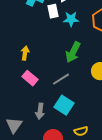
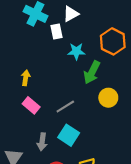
cyan star: (71, 19) -> (76, 51), moved
green arrow: (73, 52) -> (92, 72), moved

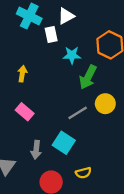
yellow arrow: (26, 78) -> (22, 74), moved
gray line: (65, 106) -> (78, 113), moved

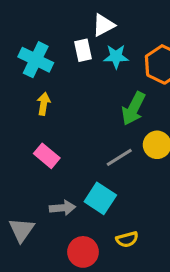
cyan cross: (29, 16) -> (36, 60), moved
cyan star: (72, 55) -> (116, 57), moved
gray arrow: (36, 150) -> (63, 208), turned -102

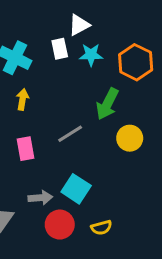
pink rectangle: (47, 156) -> (25, 149), turned 40
gray line: (119, 157) -> (70, 134), moved
red circle: (83, 252) -> (60, 225), moved

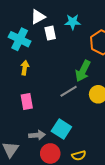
white triangle: (79, 25) -> (38, 17), moved
cyan star: (91, 55) -> (73, 22), moved
gray line: (70, 134) -> (69, 91), moved

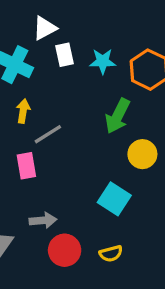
cyan star: (73, 22) -> (103, 61), moved
gray line: (69, 91) -> (48, 134), moved
cyan square: (61, 129) -> (114, 199), moved

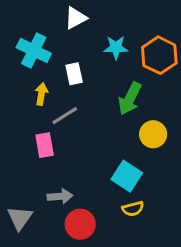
white triangle: (45, 28) -> (76, 18), moved
white rectangle: (65, 55) -> (74, 74), moved
yellow semicircle: (111, 254) -> (133, 209), moved

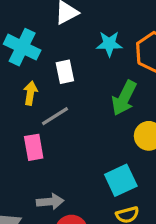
cyan square: (127, 176) -> (121, 180), turned 32

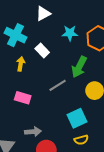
white rectangle: (65, 72) -> (42, 51), turned -32
gray line: (55, 116) -> (58, 85), moved
pink rectangle: (34, 147) -> (23, 98), turned -63

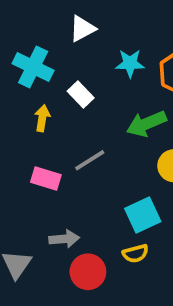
green arrow: (79, 67) -> (146, 124), turned 40
gray line: (58, 85) -> (90, 160), moved
yellow semicircle: (81, 140) -> (135, 253), moved

